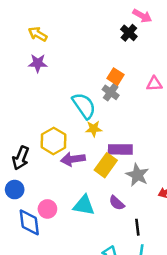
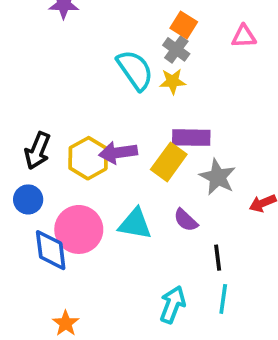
yellow star: (94, 129) -> (173, 81), moved
yellow hexagon: (54, 141) -> (88, 158), moved
pink circle: (47, 209) -> (79, 229), size x1.6

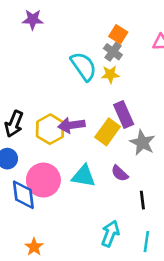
purple rectangle: (191, 138) -> (124, 114), turned 65
cyan line: (223, 299) -> (146, 242), moved

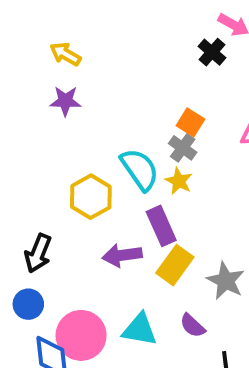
yellow star: (110, 74) -> (179, 181), turned 30
purple rectangle: (124, 114) -> (161, 226), moved
yellow hexagon: (50, 129) -> (91, 197), moved

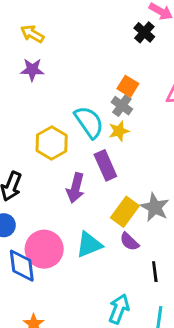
yellow star: (179, 181) -> (119, 131), turned 30
purple arrow: (122, 255) -> (76, 188), turned -68
yellow rectangle: (175, 265) -> (125, 212), moved
cyan triangle: (140, 330) -> (89, 245), turned -32

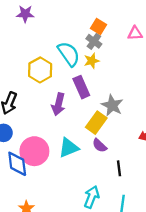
gray star: (155, 207) -> (112, 105), moved

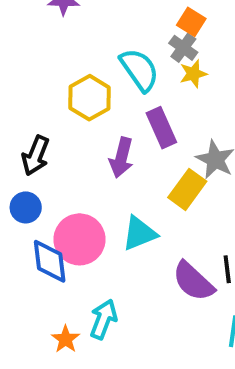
yellow star: (92, 61) -> (193, 74), moved
purple semicircle: (100, 145) -> (193, 281), moved, size x1.6
cyan arrow: (92, 197) -> (103, 319), moved

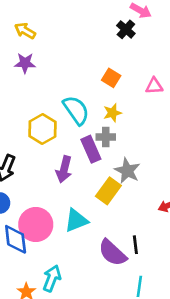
gray cross: (183, 48) -> (106, 137), moved, turned -36

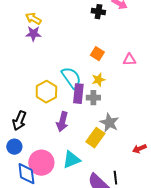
black cross: (126, 29) -> (98, 12), moved, turned -32
purple star: (25, 63) -> (33, 34), moved
purple rectangle: (91, 149) -> (78, 94), moved, turned 30

